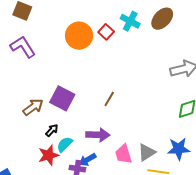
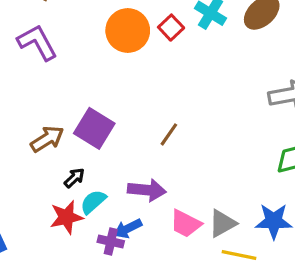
pink trapezoid: (124, 154) -> (186, 224), turned -50

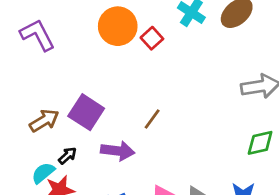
red square: (171, 28) -> (152, 38), moved
purple arrow: (147, 190) -> (118, 151), moved
cyan semicircle: (93, 202) -> (43, 173), moved

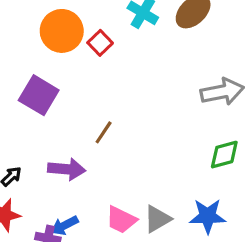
purple square: (86, 112) -> (39, 95), moved

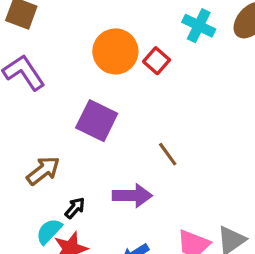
brown line: (104, 132) -> (168, 154), turned -65

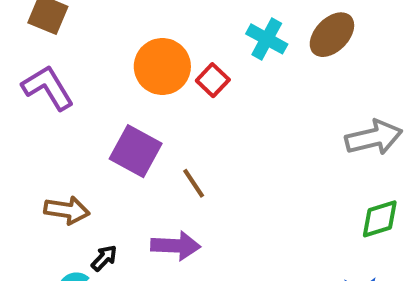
brown line: (168, 154) -> (194, 183), moved
brown arrow: (43, 171) -> (67, 210), turned 44

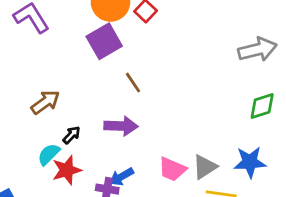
purple square: (136, 151) -> (104, 41), moved, turned 32
brown arrow: (67, 210) -> (45, 102), turned -44

